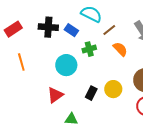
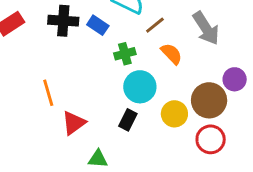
orange line: (21, 62) -> (48, 93), moved
cyan circle: (66, 65) -> (140, 87), moved
yellow circle: (113, 89) -> (174, 114), moved

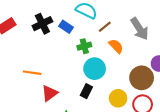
black cross: (63, 21) -> (42, 24), turned -30
orange line: (48, 93) -> (32, 73), turned -66
yellow circle: (174, 114) -> (118, 98), moved

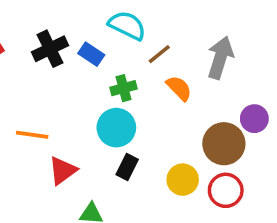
gray arrow: (140, 29) -> (220, 58), turned -130
cyan circle: (95, 69) -> (116, 128), moved

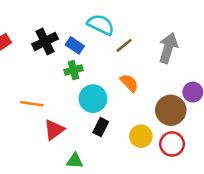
green cross: (123, 88) -> (73, 70), moved
orange semicircle: (179, 88) -> (129, 83), moved

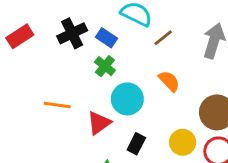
green cross: (73, 70) -> (105, 66), turned -36
black rectangle: (101, 127) -> (136, 144), moved
red triangle: (54, 130) -> (99, 123), moved

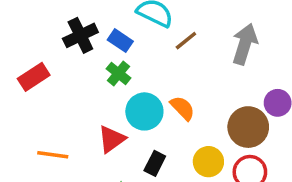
red rectangle: (20, 36) -> (34, 77), moved
orange semicircle: (169, 81) -> (182, 108), moved
orange line: (57, 105) -> (53, 155), moved

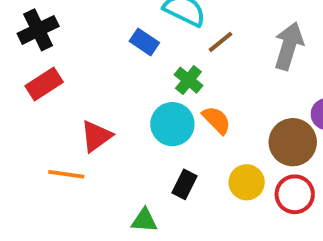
black cross: (80, 35) -> (38, 30), moved
green cross: (118, 73) -> (188, 80), moved
red triangle: (112, 139) -> (96, 136), moved

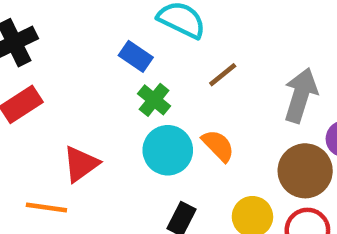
brown line: (221, 42) -> (223, 75), moved
gray arrow: (289, 46) -> (301, 95), moved
green cross: (188, 80) -> (154, 100), moved

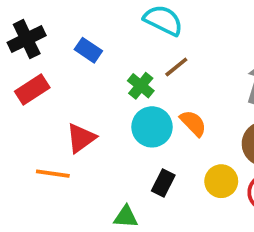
blue rectangle: (136, 56) -> (88, 50), moved
brown line: (223, 75) -> (176, 67), moved

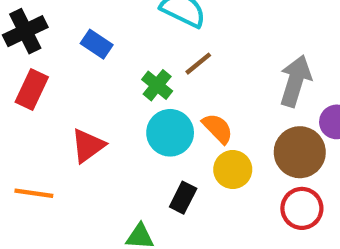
red rectangle: (32, 89) -> (32, 90), turned -32
orange line: (53, 174) -> (34, 193), moved
yellow circle: (221, 181) -> (233, 170), moved

